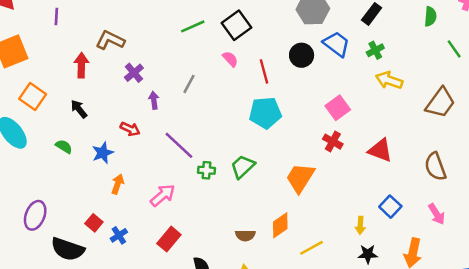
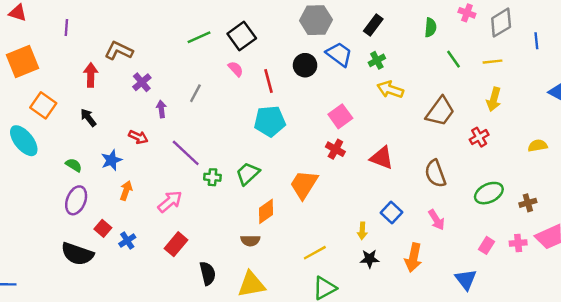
green semicircle: (64, 147) -> (74, 165), moved
purple ellipse: (35, 215) -> (76, 200), moved
orange diamond: (280, 225) -> (266, 211), moved

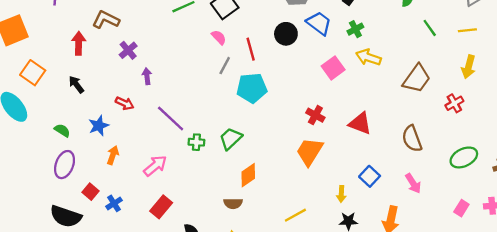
gray line: (195, 93) -> (225, 66), moved
pink square: (340, 116) -> (333, 68), moved
orange trapezoid: (304, 185) -> (310, 152), moved

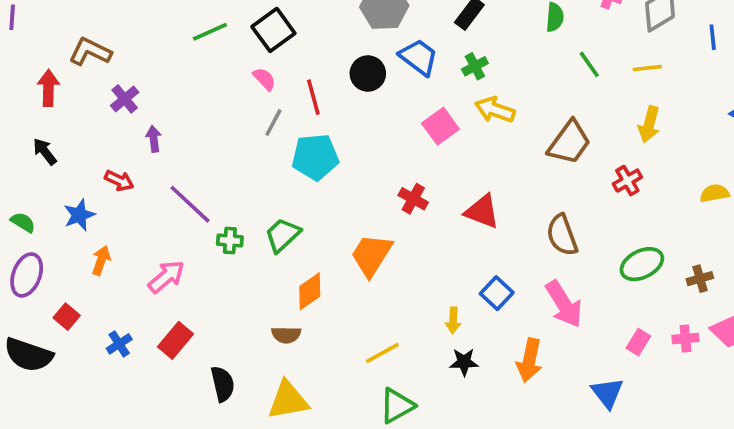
orange trapezoid: (310, 152) -> (371, 255), moved
pink arrow: (413, 183) -> (564, 304), size x1.5
blue cross: (114, 203) -> (119, 344), moved

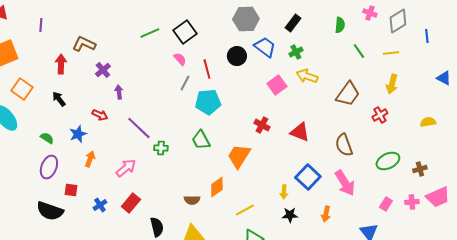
green trapezoid: (283, 235) -> (201, 140), moved, turned -75
orange diamond: (310, 291) -> (217, 187), moved
blue square: (497, 293) -> (308, 177), size x1.4
red square: (67, 317) -> (71, 190), turned -32
orange arrow: (529, 360) -> (326, 214), size x0.7

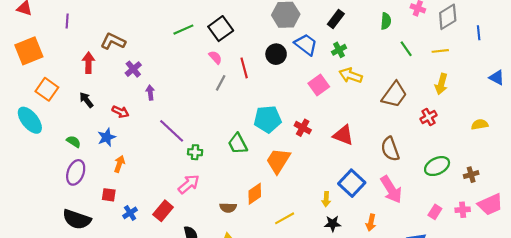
cyan pentagon: (208, 102) -> (268, 119), moved
red arrow: (100, 115) -> (120, 112), moved
pink arrow: (126, 168) -> (189, 184), moved
red square: (71, 190) -> (109, 195), moved

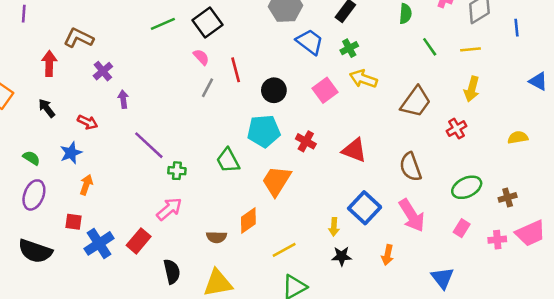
black circle: (276, 54) -> (274, 90), moved
pink rectangle: (435, 212) -> (462, 228), moved
blue cross: (130, 213) -> (99, 243), size x1.6

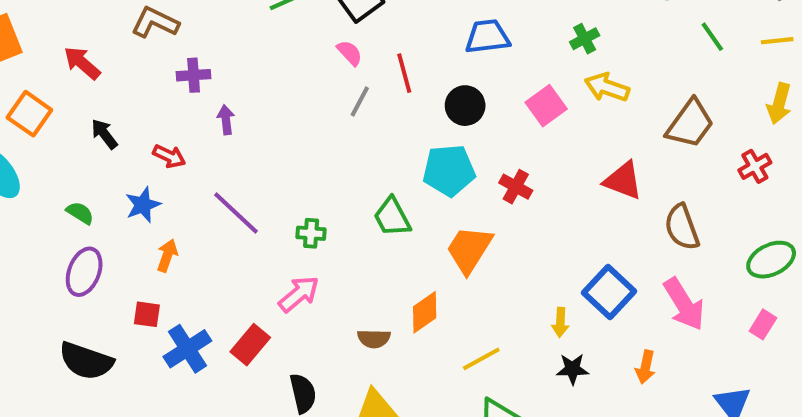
blue trapezoid: (310, 42) -> (487, 37), moved, turned -44
red arrow: (49, 63) -> (82, 63), moved, turned -50
purple cross: (103, 71) -> (194, 75), turned 36
purple line: (149, 145) -> (236, 213), moved
red triangle: (354, 150) -> (623, 181), moved

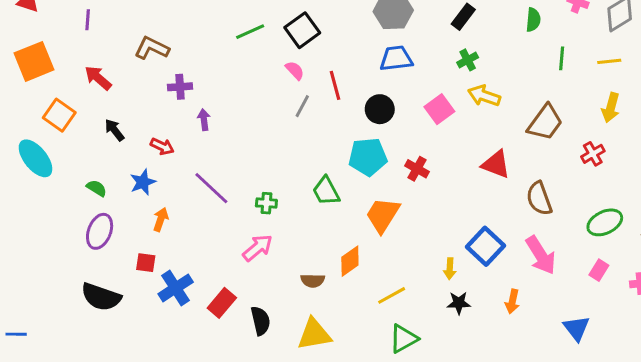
green line: (712, 37) -> (562, 58), turned 40
red rectangle: (250, 345) -> (222, 303), moved

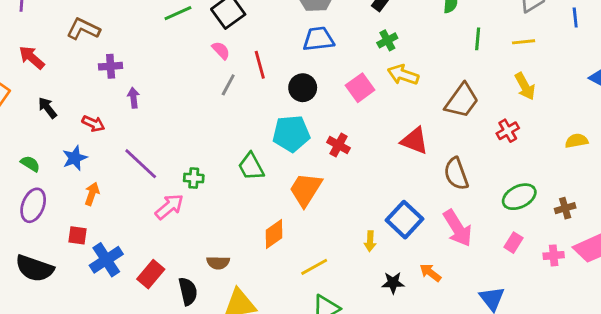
yellow arrow: (611, 108) -> (525, 86), turned -44
pink arrow: (258, 248) -> (169, 207), moved
brown semicircle: (313, 281) -> (218, 263), moved
orange arrow: (512, 301) -> (430, 273), turned 115
black star: (459, 303) -> (393, 283), moved

